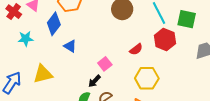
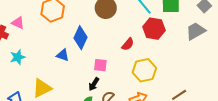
blue diamond: (54, 24) -> (80, 38), moved
pink square: (105, 64) -> (100, 65), turned -32

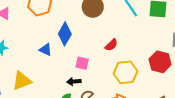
red hexagon: (154, 29) -> (160, 62), moved
black arrow: (94, 84) -> (74, 82), turned 48

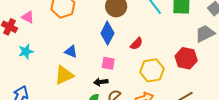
blue diamond: (65, 34) -> (107, 33), moved
yellow triangle: (22, 81) -> (64, 75), moved

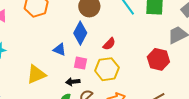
blue triangle: (71, 51) -> (59, 50), moved
yellow hexagon: (152, 70) -> (107, 69), moved

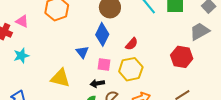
blue triangle: (59, 50) -> (82, 52), turned 32
yellow triangle: (36, 74) -> (60, 78), turned 40

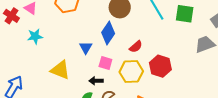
cyan star: (21, 56) -> (35, 36), moved
red hexagon: (182, 57) -> (160, 66), moved

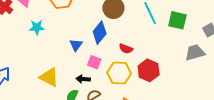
cyan star: (35, 36) -> (37, 27), moved
red semicircle: (136, 47) -> (126, 49), turned 56
yellow triangle: (60, 70) -> (49, 77), moved

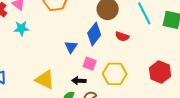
cyan star: (37, 27) -> (21, 28), moved
red semicircle: (126, 49) -> (122, 36), moved
red hexagon: (149, 70) -> (160, 72), moved

